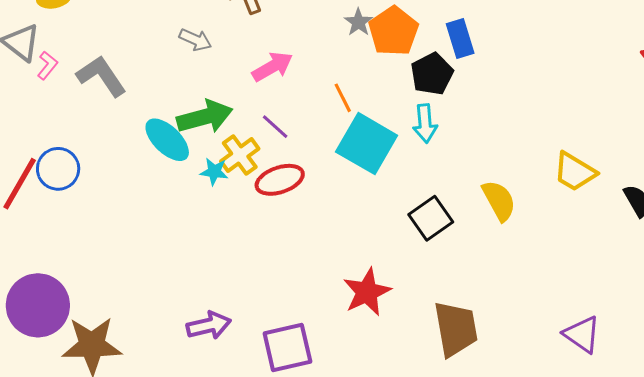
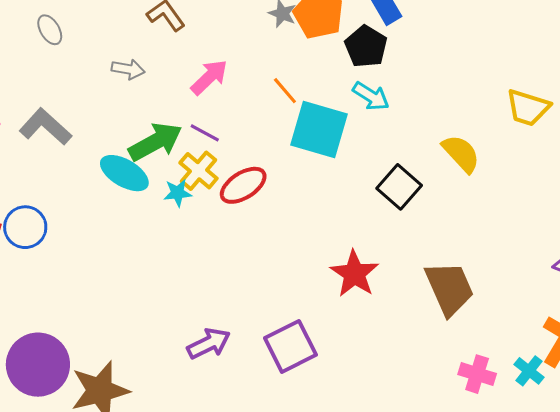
cyan arrow: (425, 123) -> (371, 96), turned -39
purple line: (275, 127) -> (205, 133), moved

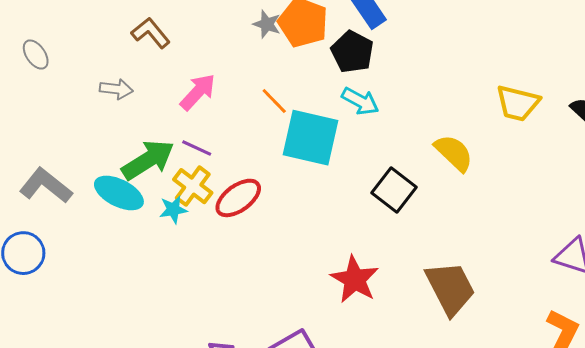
gray L-shape: (45, 127) -> (46, 186), moved

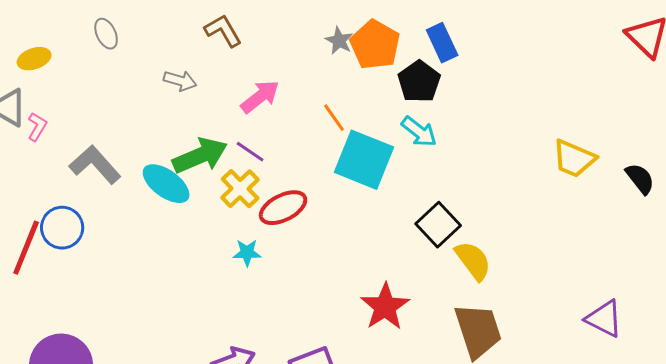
yellow semicircle: (454, 153) -> (473, 261), moved
cyan star: (173, 210) -> (247, 253), moved

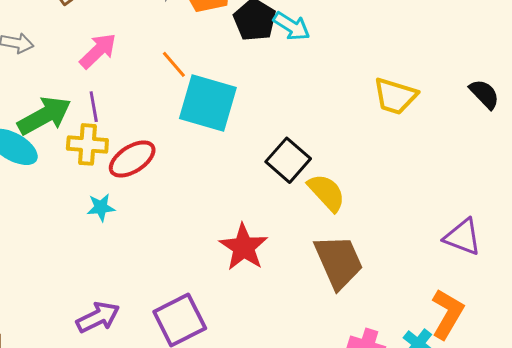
cyan arrow: (419, 132) -> (292, 26), moved
purple line: (250, 152) -> (94, 107), turned 52
yellow trapezoid: (574, 159) -> (395, 96), moved
yellow cross: (240, 189) -> (87, 144), turned -36

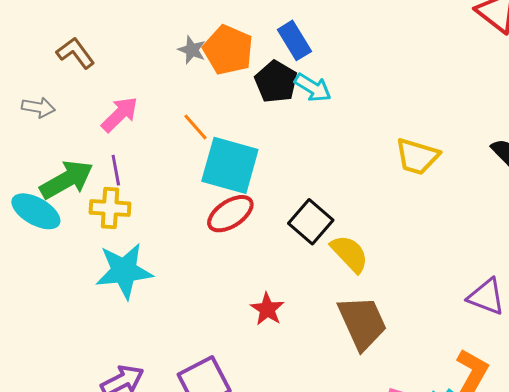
red ellipse: (132, 159) -> (230, 214), moved
cyan star: (101, 207) -> (124, 271), size x2.0
red star: (244, 247) -> (267, 309), size x0.7

